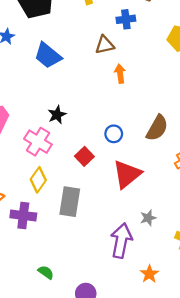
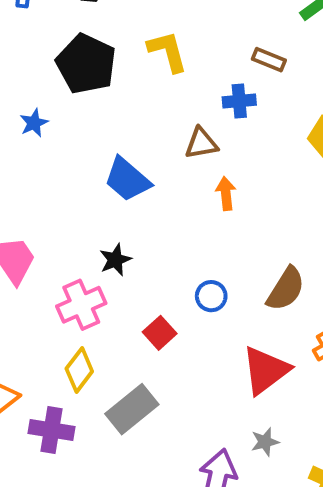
blue trapezoid: (48, 55) -> (127, 179), moved
pink cross: (38, 142) -> (81, 305), turned 32
red triangle: (127, 174) -> (266, 370), moved
gray rectangle: (70, 202) -> (132, 409), turned 40

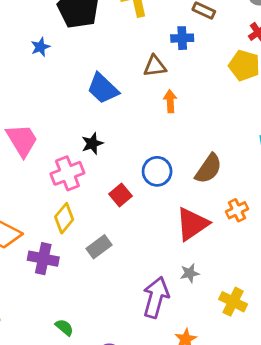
blue circle: (211, 296) -> (157, 171), size x1.4
gray rectangle: (132, 409) -> (99, 247), size x0.7

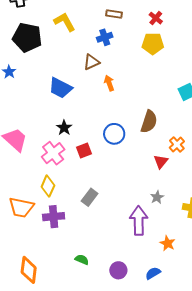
red square: (120, 195) -> (84, 151), moved, turned 35
yellow diamond: (64, 218) -> (48, 186), moved
red triangle: (192, 224) -> (161, 162), moved, size x0.6

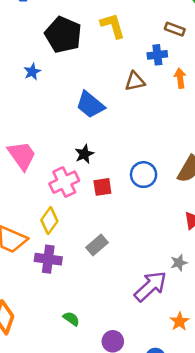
orange arrow: (109, 83) -> (180, 78), moved
purple arrow: (139, 221) -> (150, 286), turned 36

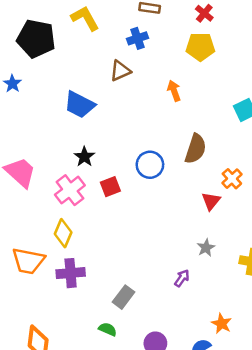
orange arrow: (180, 78) -> (174, 91), moved
gray rectangle: (97, 245) -> (124, 297), moved
purple arrow: (150, 286) -> (182, 278), size x0.5
orange star: (180, 321) -> (222, 324), moved

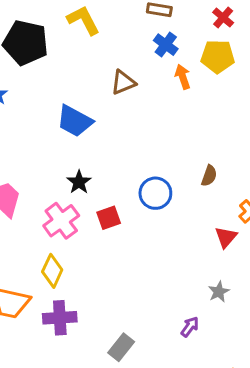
blue cross: (138, 38) -> (166, 45), moved, turned -36
orange arrow: (174, 91) -> (183, 77), moved
brown semicircle: (195, 149) -> (209, 176), size x0.6

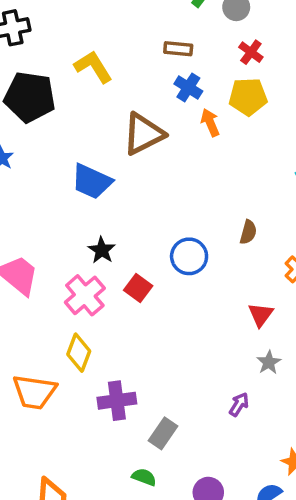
brown triangle: (123, 82) -> (143, 134), size x1.5
red square: (109, 218) -> (138, 288), turned -30
red triangle: (226, 237) -> (261, 315), moved
purple cross: (60, 318) -> (117, 401), moved

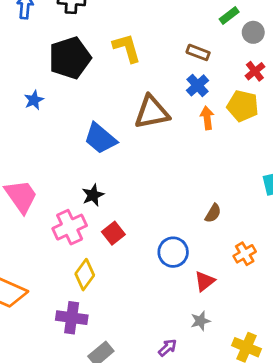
black pentagon: (30, 97) -> (70, 58), turned 30
blue circle: (189, 256) -> (173, 252), moved
yellow diamond: (79, 353) -> (85, 275), moved

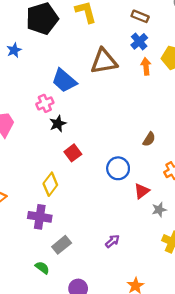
pink cross: (70, 227) -> (45, 103), moved, size x0.7
gray star: (200, 321) -> (159, 210), moved

